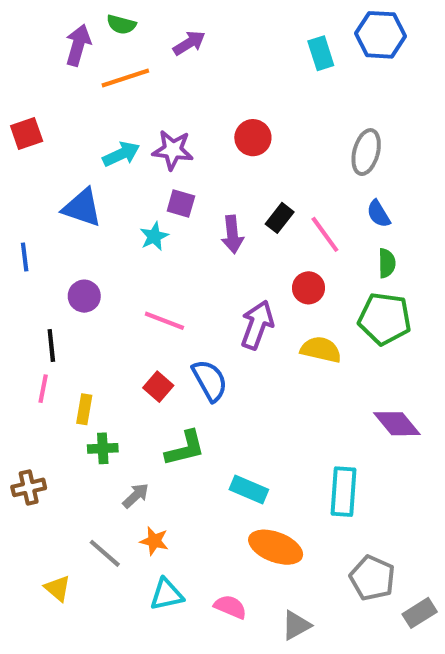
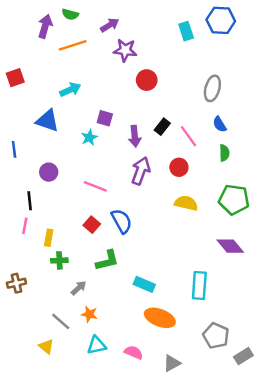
purple star: (173, 150) -> (125, 50), moved
green pentagon: (385, 319) -> (234, 200), moved
purple arrow: (257, 325) -> (141, 171), moved
yellow triangle: (57, 588) -> (46, 346), moved

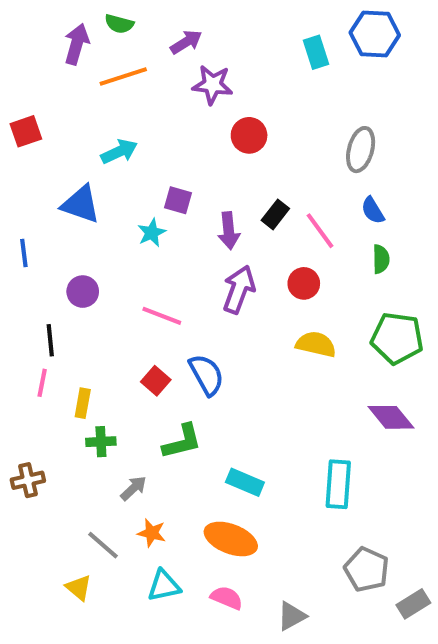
orange ellipse: (160, 318) -> (231, 539), moved

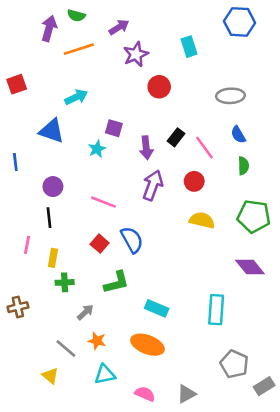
cyan rectangle: (316, 52) -> (189, 47), moved
purple star: (213, 85) -> (136, 54), turned -30
gray ellipse: (361, 150) -> (230, 96), turned 72
black line: (50, 340) -> (49, 218), moved
pink semicircle: (227, 598) -> (145, 394), moved

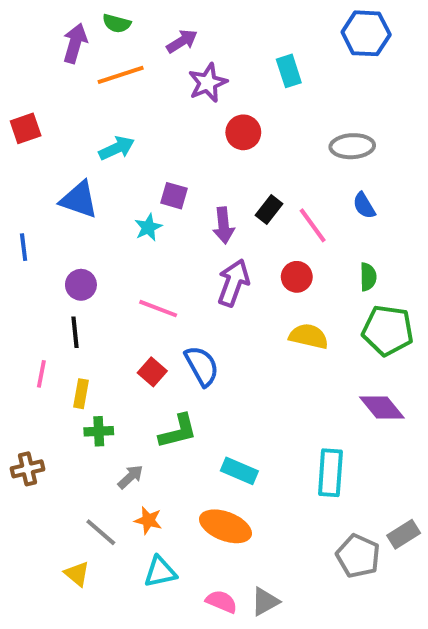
green semicircle: (243, 166) -> (368, 277), moved
gray rectangle: (264, 386) -> (404, 534), moved
gray triangle: (186, 394) -> (265, 602), moved

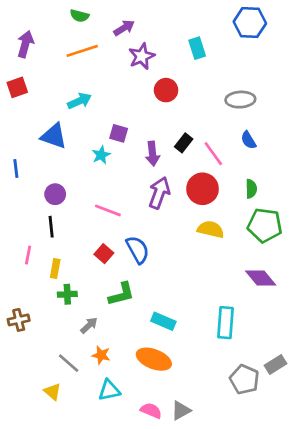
purple arrow: (75, 43) -> (25, 44), moved
red circle: (297, 277) -> (203, 189), size x1.5

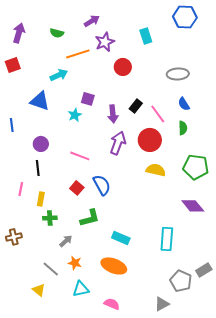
green semicircle: (79, 16) -> (57, 33), moved
orange line: (82, 51) -> (78, 54), moved
green semicircle: (251, 189) -> (183, 128), moved
gray triangle: (181, 411) -> (162, 304), moved

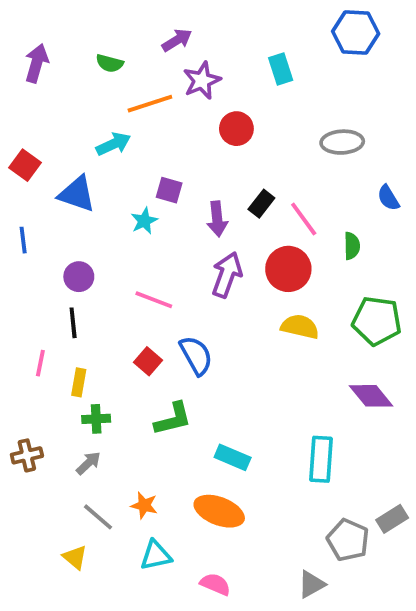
red square: (13, 65) -> (25, 165), moved, turned -35
blue semicircle: (184, 104) -> (388, 198), moved
gray arrow: (66, 241) -> (88, 463), moved

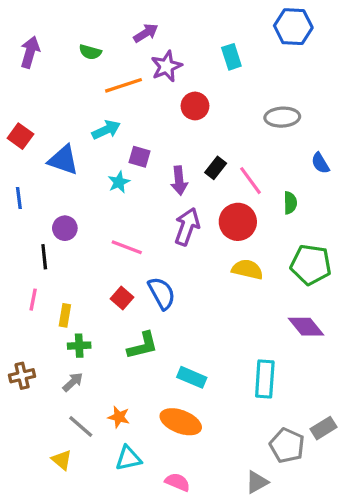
cyan arrow: (113, 144) -> (106, 130), moved
black line: (73, 323) -> (44, 257), moved

